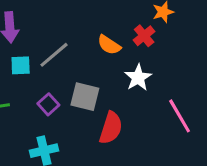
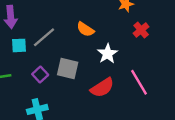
red cross: (144, 36) -> (141, 30), moved
red semicircle: (111, 128) -> (102, 88), moved, turned 40

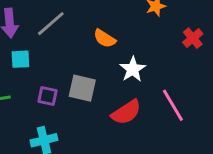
red cross: (141, 30) -> (193, 38), moved
gray line: (44, 37) -> (51, 24), moved
purple square: (40, 75) -> (47, 96), turned -35

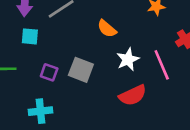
pink line: (173, 105) -> (162, 65), moved
red semicircle: (126, 112) -> (133, 95), moved

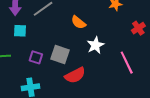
pink line: (162, 65) -> (127, 63), moved
red semicircle: (133, 95) -> (75, 75), moved

